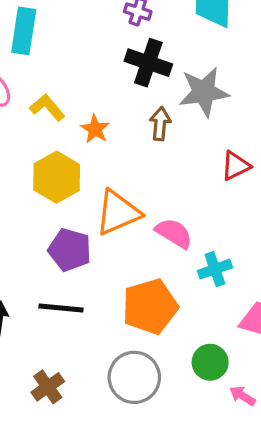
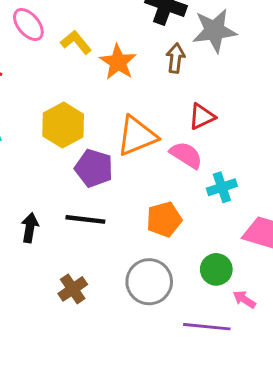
orange star: (95, 129) -> (118, 62), size x1.4
red triangle: (236, 166) -> (202, 116), moved
yellow hexagon: (57, 177) -> (63, 125), moved
orange pentagon: (150, 307) -> (164, 219), size x0.7

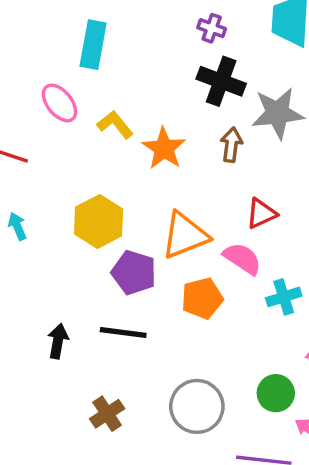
orange pentagon: (164, 219) -> (202, 298), moved

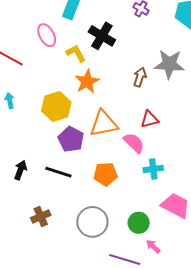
black cross: (221, 81) -> (102, 36), moved
orange star: (164, 148) -> (87, 82), moved
orange pentagon: (202, 298) -> (106, 174), moved

